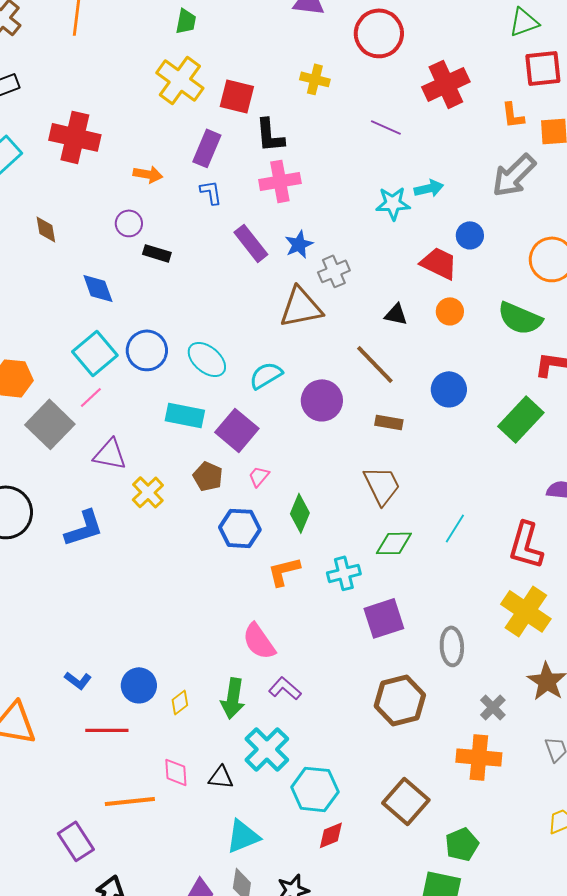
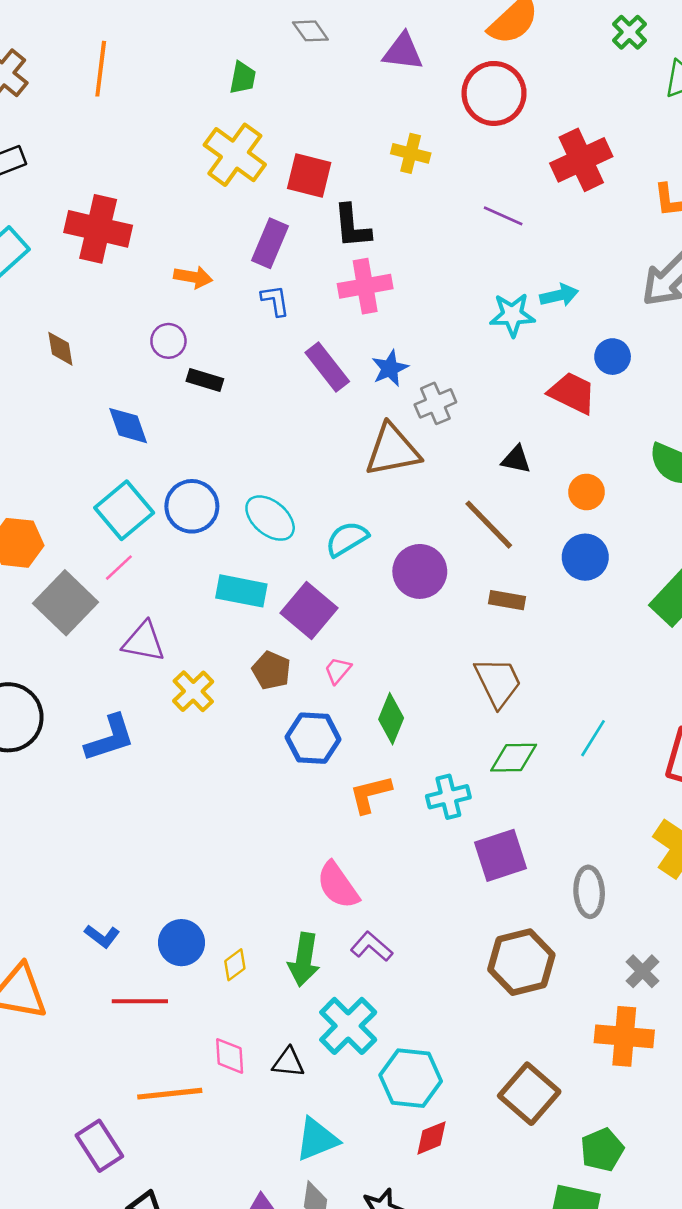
orange circle: (450, 311) -> (587, 492), moved

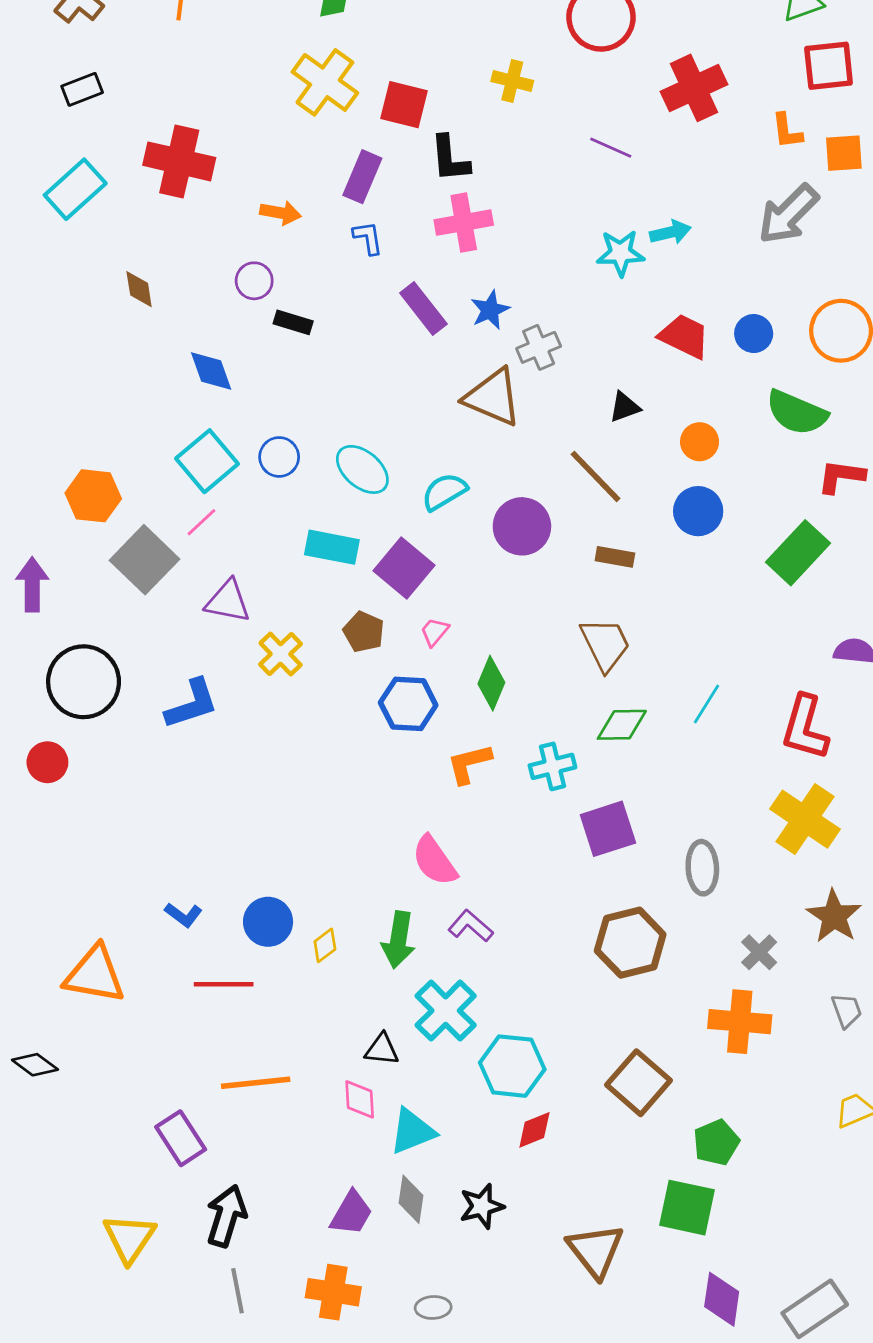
blue circle: (613, 357) -> (754, 334), moved
brown triangle: (392, 450) -> (493, 397), turned 34
black triangle: (516, 459) -> (625, 407), turned -32
blue circle: (192, 506) -> (279, 457), size x0.7
pink diamond: (230, 1056) -> (360, 1099), moved

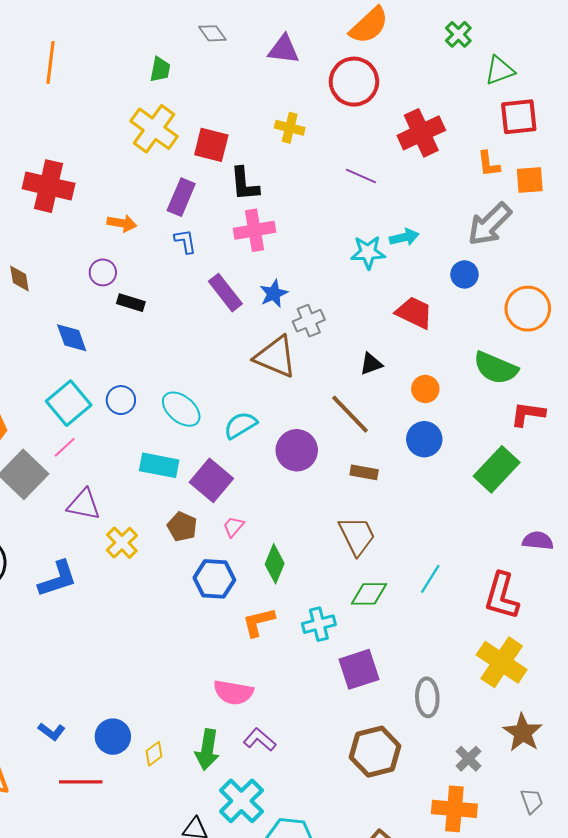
blue circle: (754, 334) -> (464, 274), moved
pink semicircle: (435, 861) -> (233, 692), turned -45

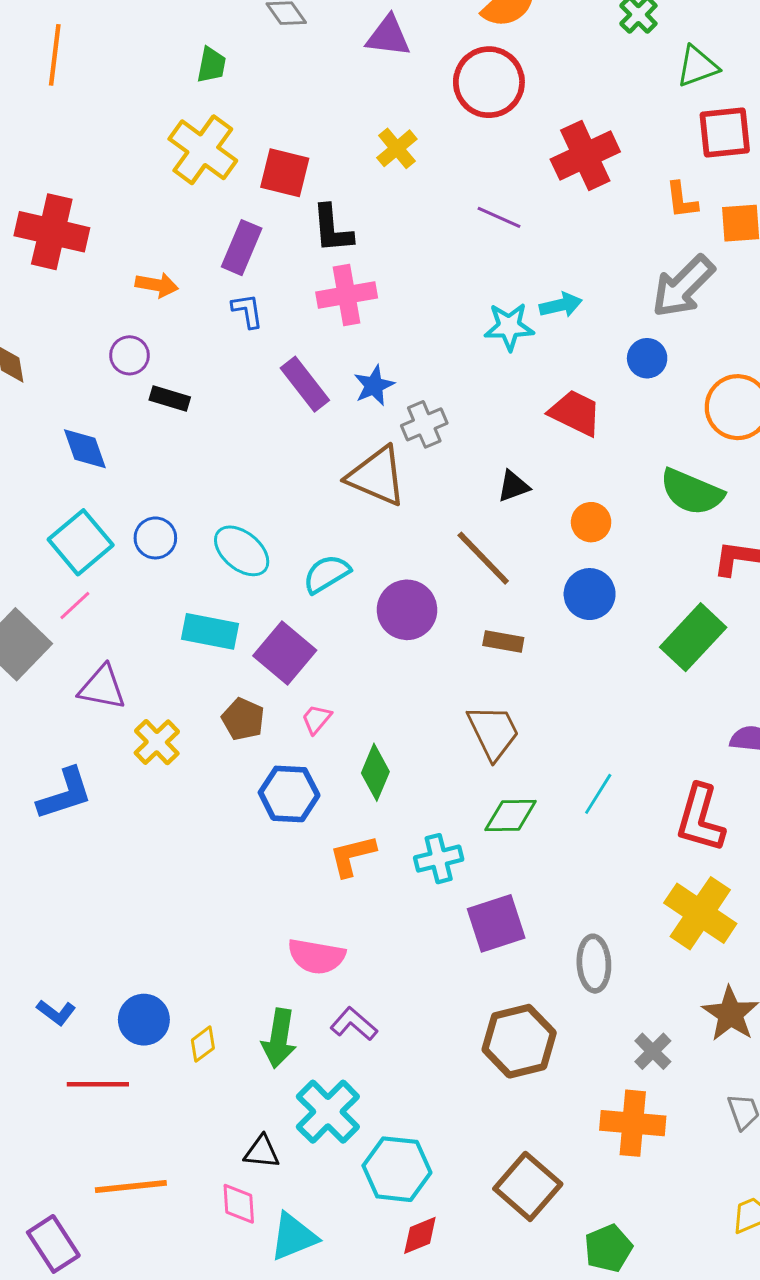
yellow cross: (290, 128) -> (397, 148), turned 36

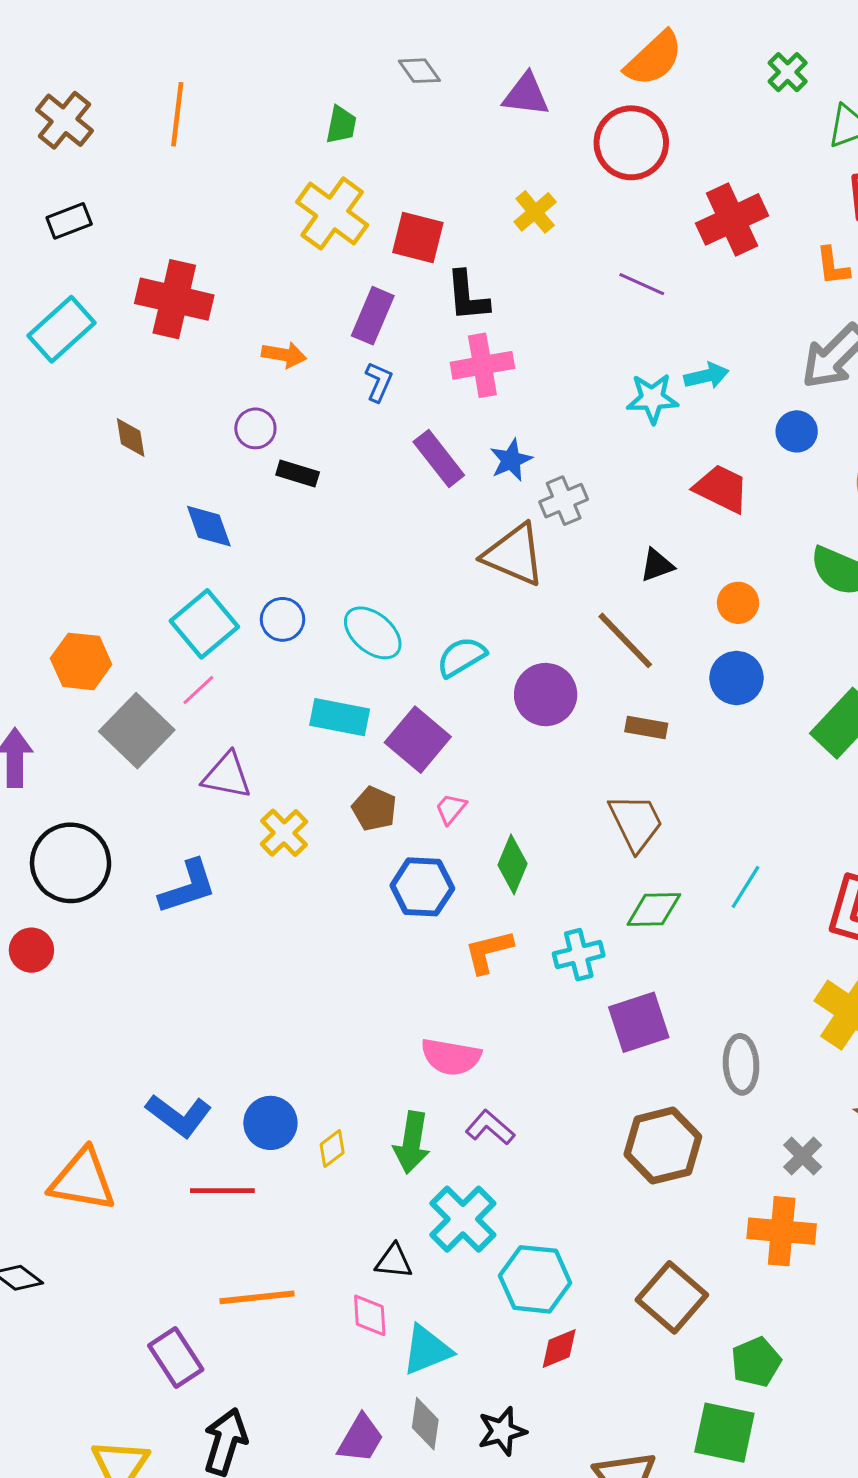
blue L-shape: (247, 311) -> (379, 382), turned 33
blue L-shape: (56, 1012) -> (179, 1115), size x1.6

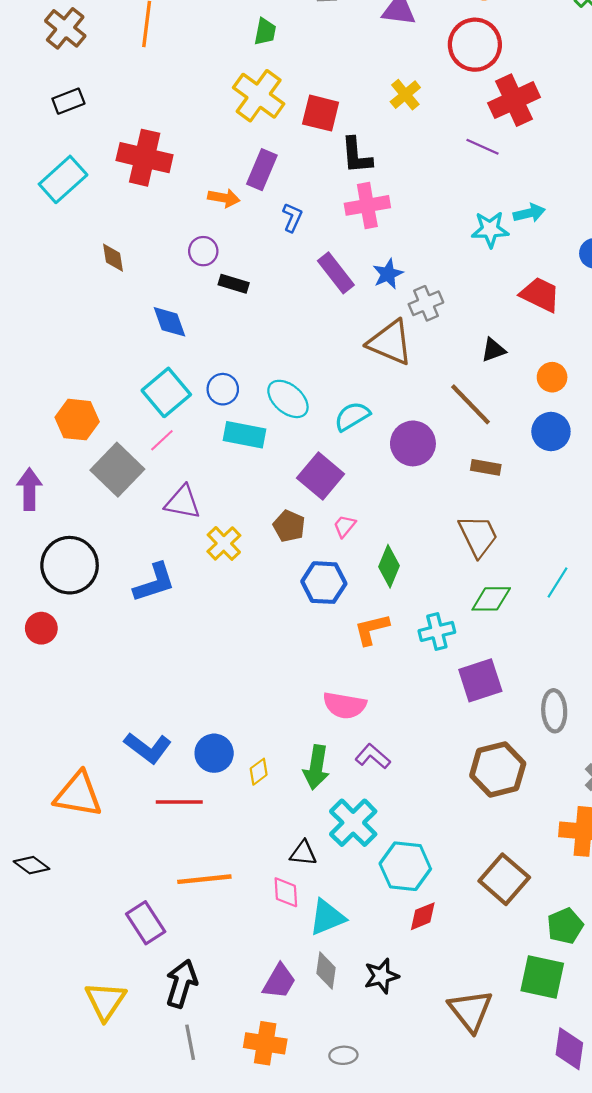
red cross: (732, 219) -> (514, 100), moved
purple rectangle: (373, 316) -> (262, 170), moved
cyan rectangle: (340, 717) -> (245, 435), moved

